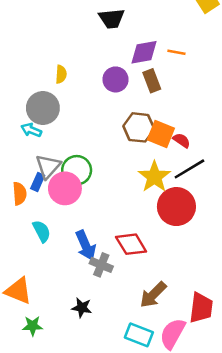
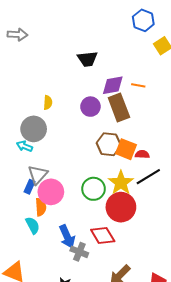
brown rectangle: (152, 81) -> (119, 108), size x1.5
red semicircle: (182, 140) -> (142, 154), turned -32
green circle: (77, 170) -> (94, 189), moved
orange semicircle: (20, 194) -> (41, 207), moved
red circle: (176, 207) -> (121, 207), moved

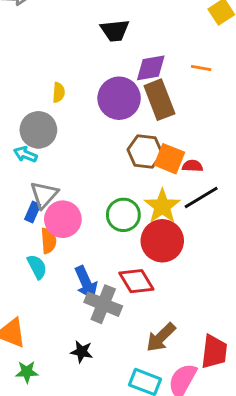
orange line: (138, 85) -> (201, 68), moved
purple circle: (90, 107) -> (119, 98), size x1.5
gray cross: (79, 252) -> (103, 304), size x1.4

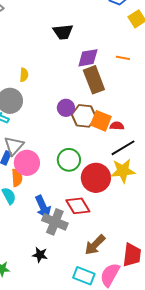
purple circle: (119, 98) -> (66, 108), moved, size x0.6
yellow star: (162, 206) -> (123, 171), moved, turned 30

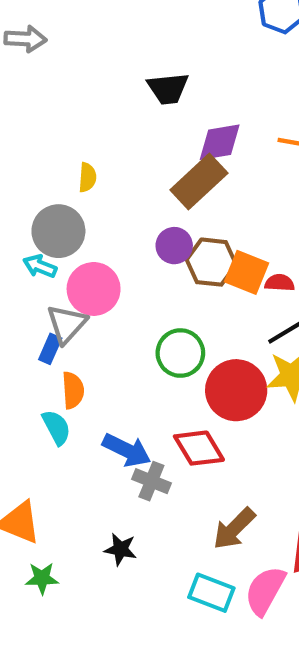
brown rectangle: (94, 80) -> (199, 182), moved, turned 68
pink circle: (27, 163) -> (94, 289), moved
blue arrow: (43, 207) -> (127, 450), turned -40
gray cross: (55, 222) -> (151, 481), size x0.7

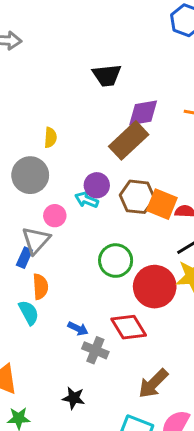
purple circle: (174, 246) -> (97, 185), moved
cyan arrow: (40, 266) -> (87, 200), moved
pink circle: (94, 289) -> (55, 216), size x0.6
blue arrow: (127, 450) -> (78, 329), size x0.6

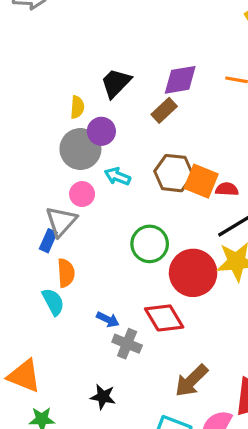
black trapezoid: (107, 75) -> (116, 83), moved, turned 140
brown rectangle: (129, 140) -> (164, 110), size x0.6
gray circle: (30, 175) -> (80, 149), moved
purple circle: (97, 185) -> (101, 131), moved

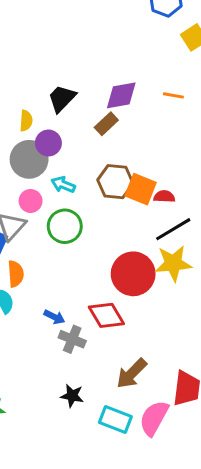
green circle: (150, 244) -> (65, 226), moved
black star: (103, 397) -> (72, 396), moved

